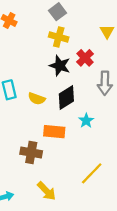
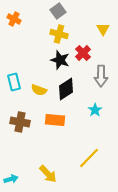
cyan star: (86, 121) -> (95, 110), moved
brown cross: (31, 153) -> (20, 122), moved

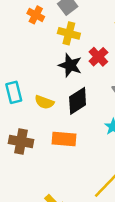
orange cross: (14, 19) -> (36, 15), moved

